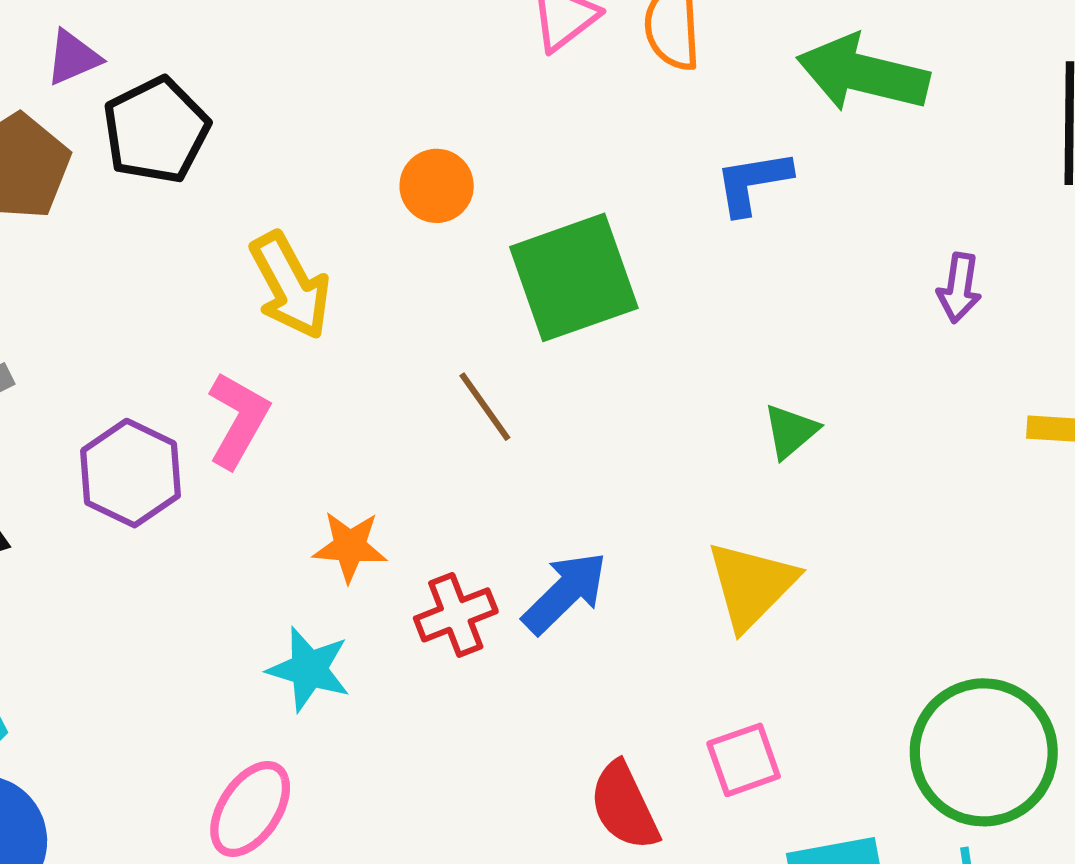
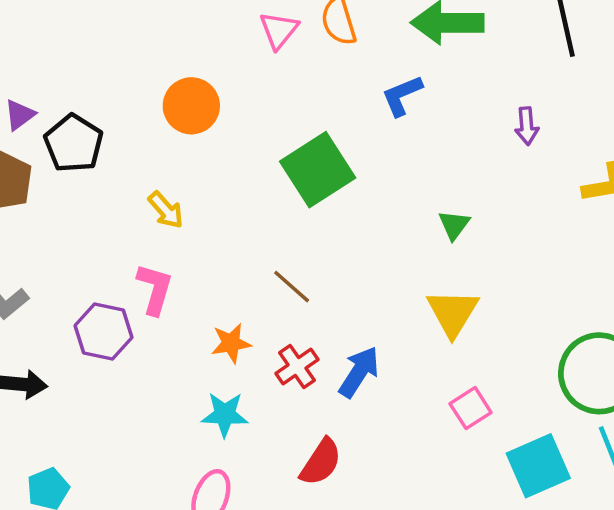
orange circle: (437, 186) -> (191, 106), moved, size x1.4
yellow arrow: (290, 286) -> (166, 210), size x0.7
brown line: (485, 407) -> (292, 287), moved
blue arrow: (565, 593) -> (359, 372), moved
red semicircle: (624, 806) -> (321, 462), moved, turned -108

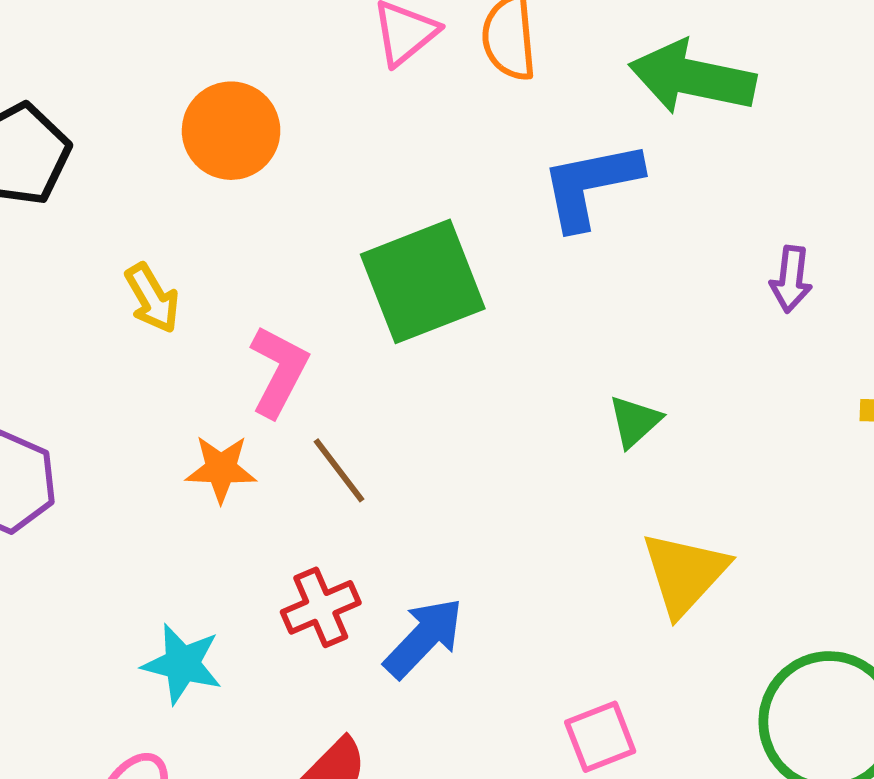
blue L-shape: (402, 95) -> (591, 185), size x1.4
pink L-shape: (155, 289) -> (279, 371), moved
yellow triangle: (453, 313) -> (685, 573), moved
orange star: (231, 343) -> (221, 469), moved

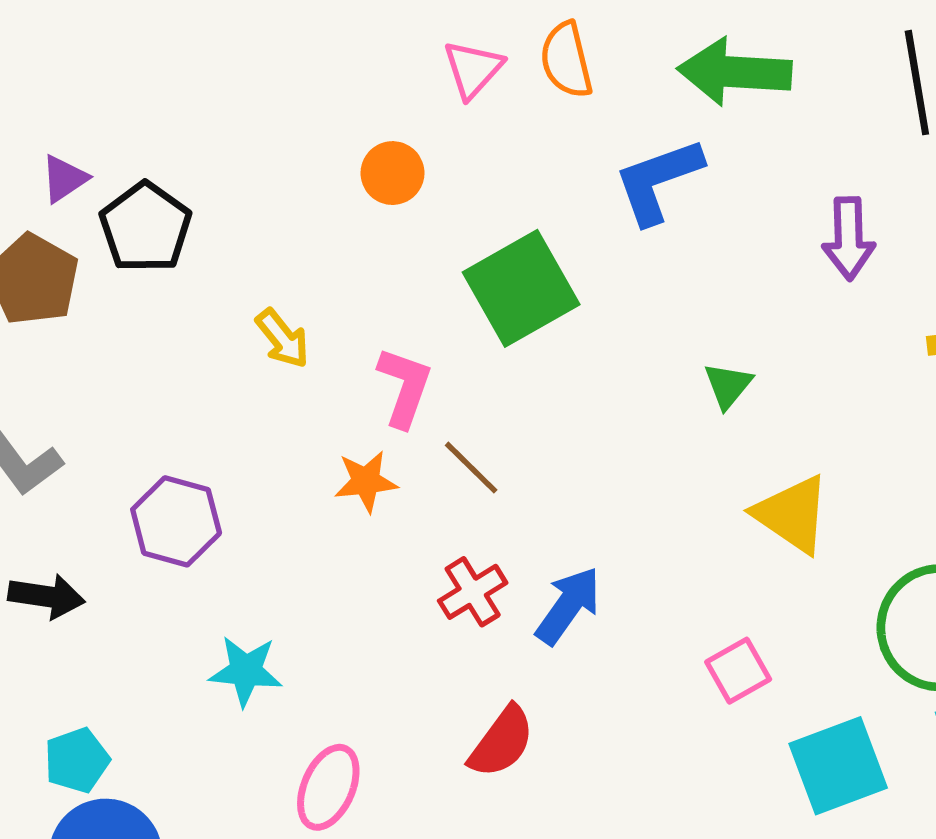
orange circle: (231, 131) -> (392, 173), moved, size x0.7
purple arrow: (791, 279) -> (849, 239), size x1.4
yellow triangle: (685, 573) -> (792, 514), turned -30
cyan star: (182, 664) -> (246, 671), moved

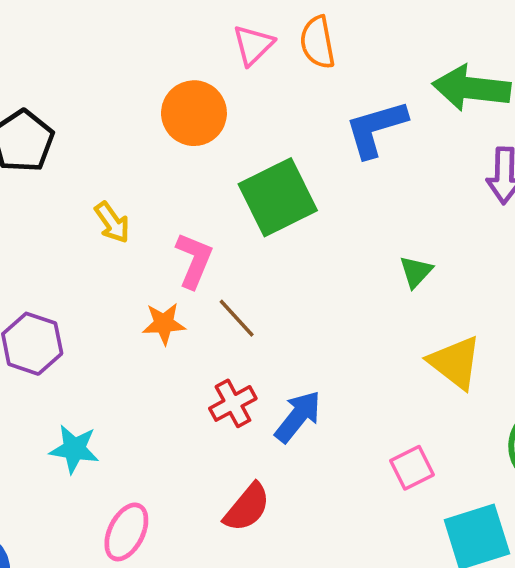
green arrow: (735, 72) -> (471, 88), moved
orange circle: (392, 173) -> (194, 113), size x1.5

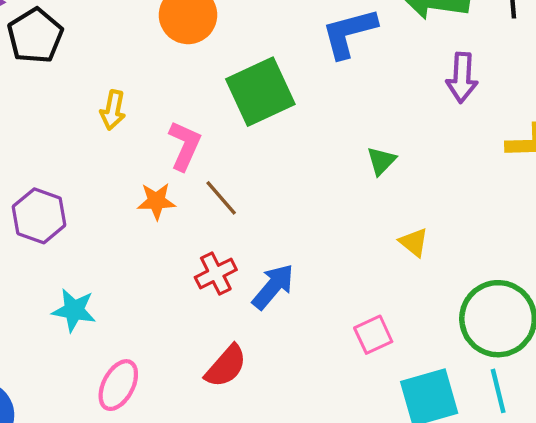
yellow arrow: (112, 222) -> (113, 110), turned 45
yellow triangle: (455, 362) -> (414, 242), size x0.6

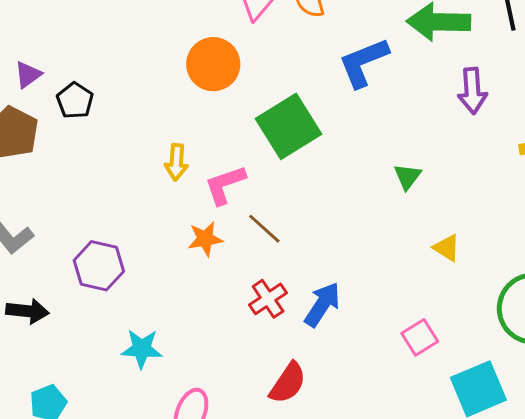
black pentagon: (35, 36) -> (75, 101), size x0.7
yellow arrow: (113, 110) -> (176, 162), moved
pink L-shape: (185, 146) -> (225, 185), turned -126

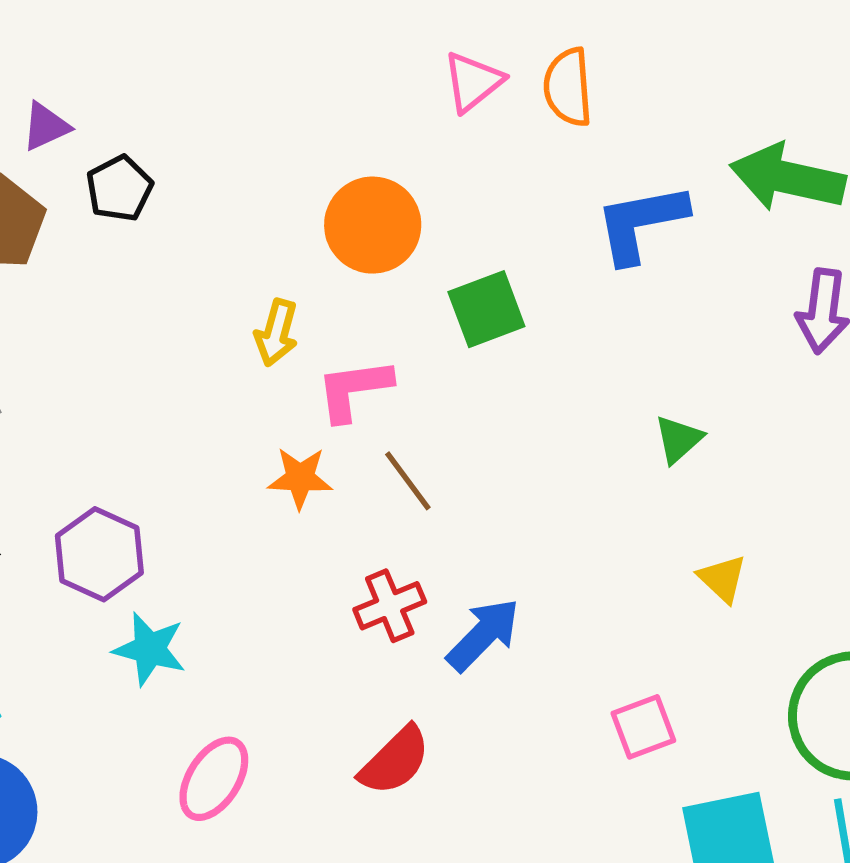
orange circle: (213, 64) -> (373, 225), moved
green square: (289, 126) -> (486, 309), size x0.7
purple hexagon: (99, 266) -> (99, 554), moved

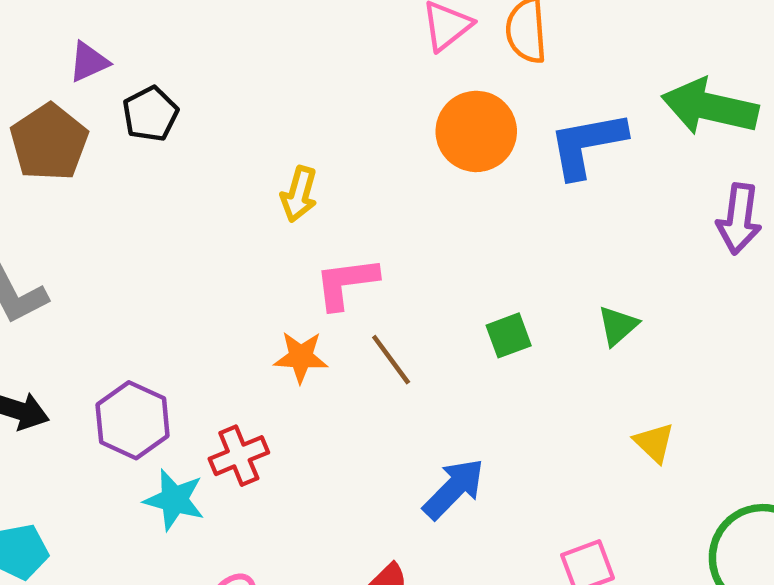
orange circle: (373, 225) -> (476, 131), moved
green square: (486, 309) -> (509, 335), moved, size x0.7
yellow arrow: (276, 333) -> (299, 194), moved
red cross: (390, 606) -> (239, 456), moved

